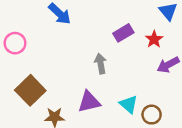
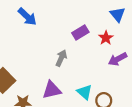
gray arrow: (101, 64) -> (61, 58), turned 35

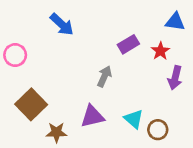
blue triangle: (118, 14) -> (175, 22), turned -42
purple arrow: (118, 59) -> (175, 78), turned -48

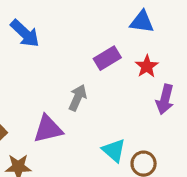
blue triangle: (175, 22) -> (142, 22), moved
purple triangle: (92, 116) -> (48, 129), moved

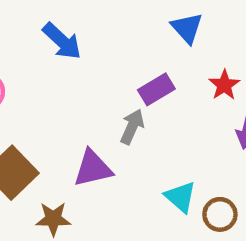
blue triangle: (142, 22) -> (187, 28), moved, turned 40
purple rectangle: (107, 58) -> (156, 89), moved

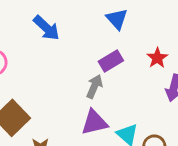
blue triangle: (187, 28) -> (117, 19), moved
purple triangle: (93, 168) -> (94, 122), moved

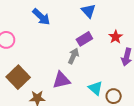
purple triangle: (94, 122) -> (61, 80), moved

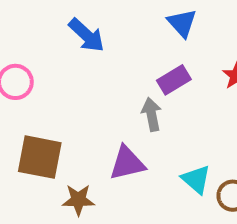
gray arrow: (73, 56) -> (151, 114), turned -35
brown square: (18, 77) -> (40, 157), turned -35

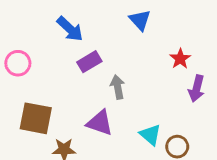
purple rectangle: (174, 80) -> (89, 62), moved
purple triangle: (127, 163) -> (100, 123), turned 32

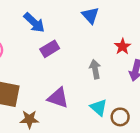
gray arrow: (118, 87) -> (95, 69), moved

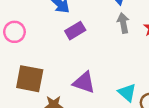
gray arrow: (95, 69) -> (123, 23), moved

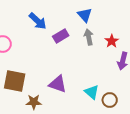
purple rectangle: (75, 31) -> (61, 36), moved

